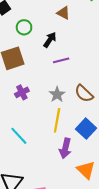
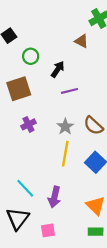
brown triangle: (63, 13) -> (81, 41), moved
cyan line: (19, 136) -> (25, 188), moved
purple arrow: (65, 148) -> (54, 197), moved

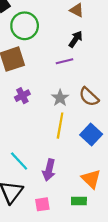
green circle: (31, 56) -> (25, 26), size x1.6
black arrow: (58, 69) -> (76, 39), moved
green rectangle: (96, 232) -> (79, 201), moved

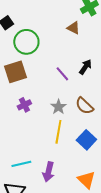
black arrow: (76, 39) -> (85, 67), moved
purple line: (65, 61) -> (62, 74), turned 63
cyan line: (19, 161) -> (21, 164), turned -60

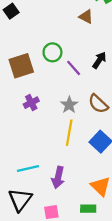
green circle: (26, 42) -> (52, 52), moved, size x0.7

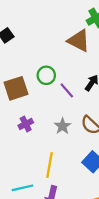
brown triangle: (86, 17) -> (79, 41), size x1.6
yellow line: (69, 133) -> (50, 165), moved

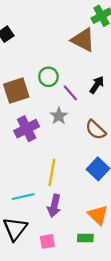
purple cross: (26, 124) -> (27, 129), size x1.5
gray star: (62, 126) -> (59, 116), moved

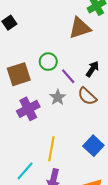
brown triangle: (83, 40) -> (80, 28), turned -45
brown semicircle: (96, 130) -> (87, 96), moved
cyan line: (23, 197) -> (25, 171), turned -36

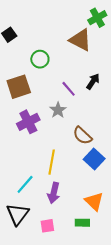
brown triangle: (80, 28) -> (80, 40), turned 45
green circle: (48, 62) -> (40, 59), moved
brown semicircle: (87, 96) -> (82, 136), moved

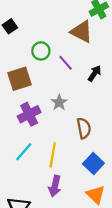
purple line: (69, 89) -> (66, 63), moved
brown semicircle: (82, 136) -> (84, 128), turned -144
blue square: (94, 159) -> (93, 164), moved
cyan line: (25, 184) -> (24, 152), moved

